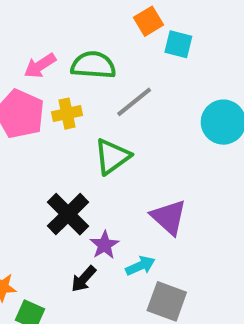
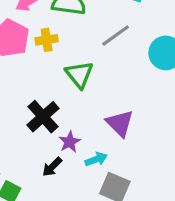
gray line: (134, 102) -> (116, 35), moved
green triangle: (112, 156) -> (79, 74), turned -36

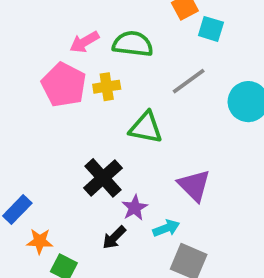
green triangle: (79, 74) -> (146, 128), turned -40

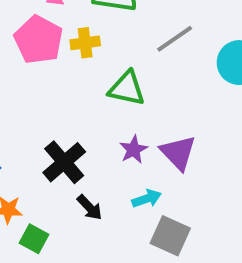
black cross: (103, 178) -> (64, 162), moved
purple star: (135, 208) -> (134, 150), moved
black arrow: (114, 237) -> (90, 207), turned -90

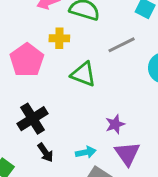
pink pentagon: (38, 40) -> (27, 60), moved
purple star: (134, 150) -> (115, 124), moved
purple triangle: (178, 153) -> (127, 154), moved

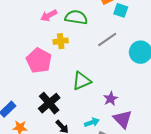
green triangle: (83, 74) -> (82, 81), moved, turned -36

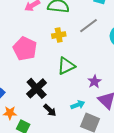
yellow cross: (61, 41) -> (59, 35), moved

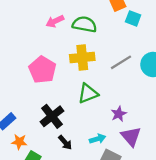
gray line: (89, 26) -> (121, 62), moved
yellow cross: (59, 35) -> (82, 58), size x1.5

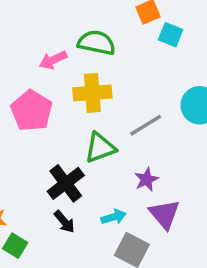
pink arrow: (55, 21) -> (53, 60), moved
gray line: (121, 62) -> (146, 125), moved
black cross: (52, 116) -> (66, 183), moved

